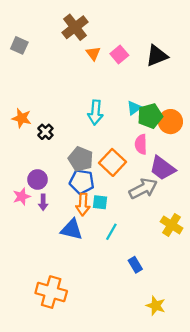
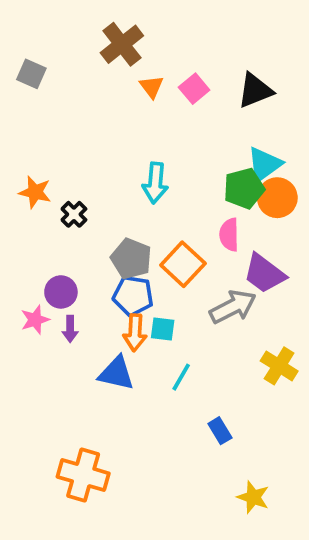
cyan triangle: (134, 108) -> (264, 164), moved, size x1.5

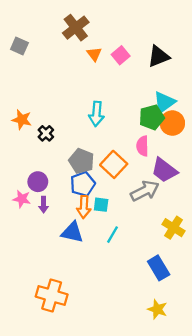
blue pentagon: (133, 296) -> (83, 184), turned -30
pink star: (35, 320) -> (22, 199), turned 30
blue rectangle: (220, 431) -> (159, 268), moved, size x1.5

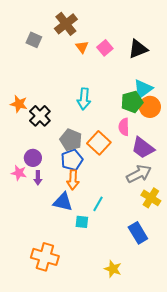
gray square: (19, 46) -> (34, 40), moved
black cross: (46, 133) -> (40, 116), size x1.5
gray arrow: (145, 191) -> (139, 174), moved
cyan square: (101, 205) -> (82, 222), moved
yellow star: (157, 309) -> (113, 269), moved

